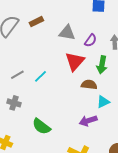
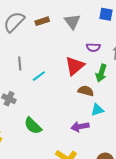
gray triangle: (67, 33) -> (72, 22), moved, turned 36
purple semicircle: (91, 40) -> (93, 47), turned 48
gray line: (17, 75) -> (20, 63), moved, turned -72

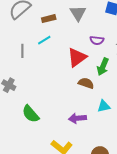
brown rectangle: (42, 21) -> (49, 19), moved
cyan line: (39, 76) -> (44, 40), moved
cyan triangle: (97, 110) -> (104, 106), moved

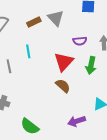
brown rectangle: (49, 19) -> (34, 22), moved
cyan line: (44, 40) -> (28, 51), turned -56
brown semicircle: (86, 83) -> (63, 86), moved, turned 35

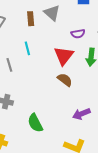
brown rectangle: (34, 22) -> (31, 19), turned -64
green semicircle: (30, 126) -> (35, 123), turned 30

